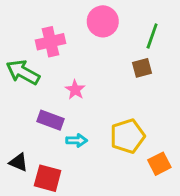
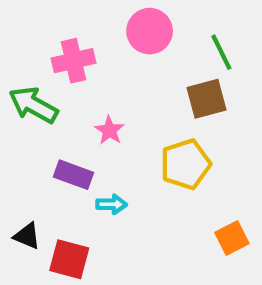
green line: (152, 36) -> (221, 52), turned -45
brown square: (142, 68) -> (207, 99), size x1.4
yellow pentagon: (127, 136) -> (185, 164), moved

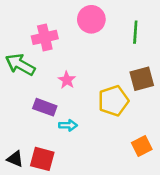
green line: (221, 52) -> (135, 32), turned 30
brown square: (207, 99) -> (142, 79), moved
black triangle: (27, 236) -> (15, 159), moved

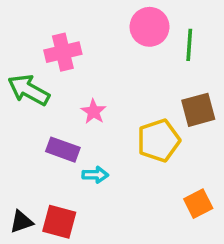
pink circle: (91, 19) -> (149, 27), moved
black triangle: (15, 159) -> (21, 222), turned -42

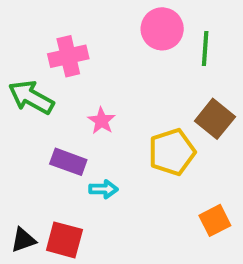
brown square: (198, 110) -> (215, 119), turned -36

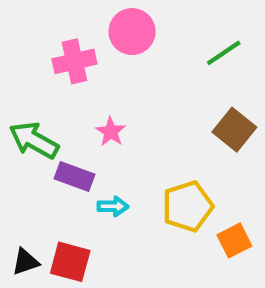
pink circle: (162, 29) -> (132, 32), moved
green line: (205, 48) -> (224, 53), turned 52
green arrow: (31, 97) -> (34, 140), moved
yellow pentagon: (172, 152) -> (187, 206), moved

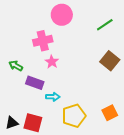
pink cross: (74, 61) -> (43, 41), moved
green arrow: (34, 140) -> (16, 66), size x0.6
yellow pentagon: (187, 206) -> (74, 116), moved

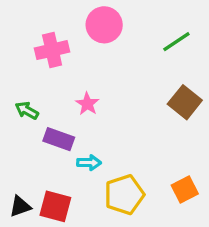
pink cross: (43, 41) -> (52, 50), moved

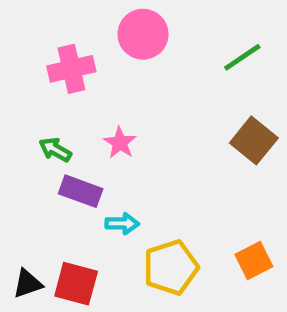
green arrow: (27, 111) -> (55, 150), moved

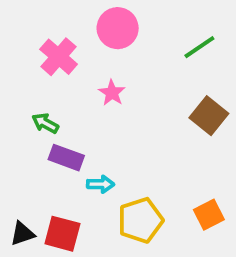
pink cross: (71, 69) -> (59, 57), turned -36
pink star: (120, 143) -> (112, 93), moved

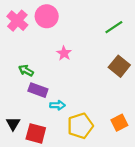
pink circle: (118, 28) -> (47, 16), moved
pink cross: (59, 57) -> (17, 21), moved
black triangle: (22, 234) -> (13, 124), moved, turned -40

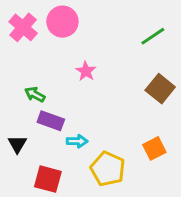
orange square: (119, 123) -> (154, 148), moved
black triangle: (13, 124) -> (17, 144), moved
yellow pentagon: (80, 126) -> (108, 169), turned -30

